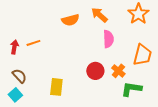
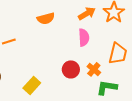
orange arrow: (99, 15) -> (87, 13), moved, turned 108
yellow rectangle: (56, 87) -> (32, 85), turned 36

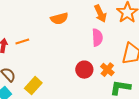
orange arrow: (87, 13) -> (100, 14), turned 96
yellow rectangle: (32, 85) -> (33, 86), moved

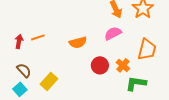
orange semicircle: (59, 19) -> (78, 42), moved
pink semicircle: (97, 38) -> (113, 33), turned -114

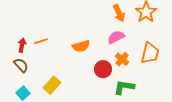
orange cross: (123, 65) -> (122, 59), moved
brown semicircle: (24, 70) -> (21, 65), moved
green L-shape: (136, 83) -> (124, 87), moved

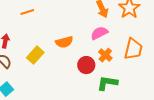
orange line: (41, 41) -> (27, 12), moved
yellow rectangle: (52, 85) -> (35, 55), moved

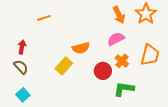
yellow rectangle: (35, 55) -> (64, 66), moved

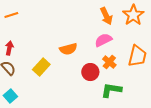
orange line: (44, 18) -> (11, 15), moved
yellow rectangle: (64, 66) -> (41, 67), moved

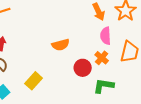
pink semicircle: (103, 40) -> (106, 36), moved, turned -66
yellow rectangle: (41, 67) -> (34, 81), moved

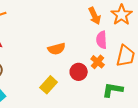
yellow rectangle: (34, 81) -> (49, 85), moved
green L-shape: (104, 86) -> (113, 90), moved

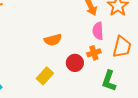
orange cross: (98, 62) -> (94, 53), turned 32
green L-shape: (113, 90) -> (109, 81), turned -80

